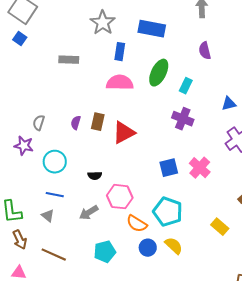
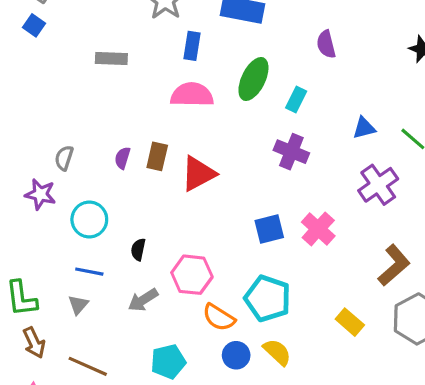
black semicircle: (95, 176) -> (138, 249), moved, turned 104
gray triangle: (48, 216) -> (78, 305), turned 32

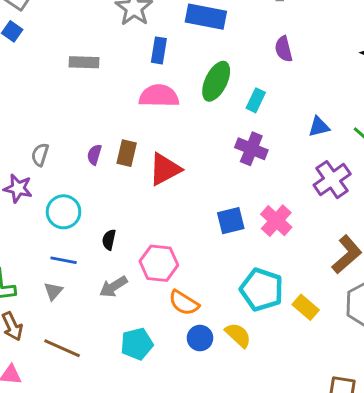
cyan pentagon: (268, 298) -> (262, 290), moved

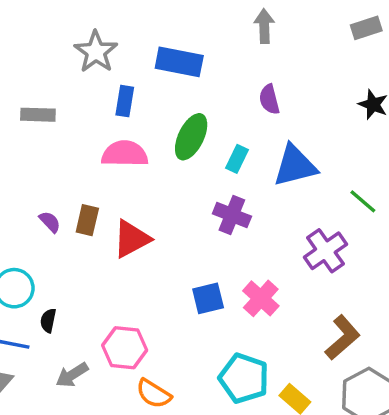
blue triangle: (319, 127) -> (295, 166), moved, size x1.8
purple semicircle: (94, 155) -> (50, 222), turned 120
black semicircle: (109, 240) -> (48, 320), moved

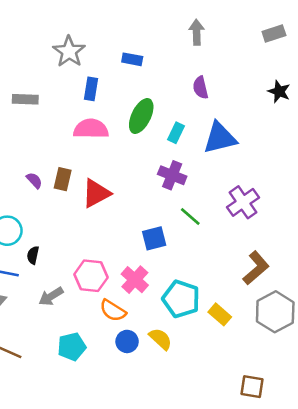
blue rectangle: (179, 62) -> (132, 59), size x0.6
green line: (363, 201) -> (190, 216), moved
pink cross: (261, 298) -> (135, 280), moved

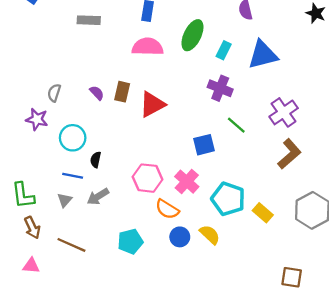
brown L-shape: (256, 268) -> (289, 154), moved
gray arrow: (51, 296) -> (98, 197), moved

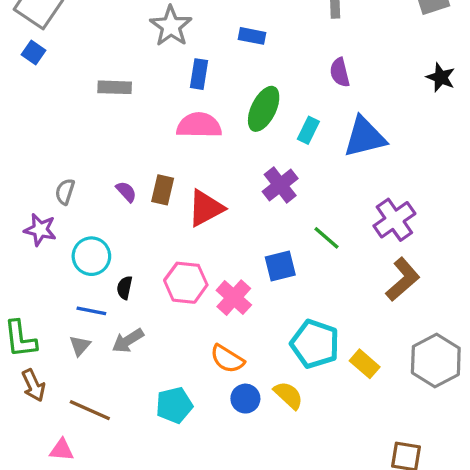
purple cross: (220, 88) -> (280, 185), moved, turned 30
pink hexagon: (148, 178) -> (186, 283), moved
pink cross: (187, 182) -> (234, 298), moved
pink triangle: (31, 266) -> (62, 450), moved

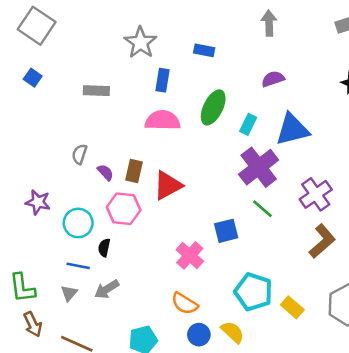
blue square: (33, 53) -> (33, 78), moved
purple semicircle: (340, 72) -> (273, 79), turned 85
purple cross: (280, 185) -> (259, 167), moved, size x1.4
gray semicircle: (65, 192) -> (79, 154), moved
pink hexagon: (186, 283) -> (124, 209), moved

